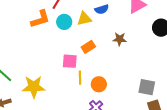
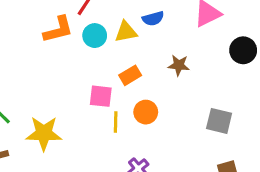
orange circle: (99, 84) -> (146, 112), moved
gray square: (147, 87) -> (219, 121), moved

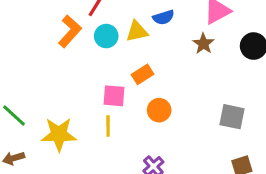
orange L-shape: (58, 30) -> (70, 31), turned -32
brown star: (179, 65) -> (203, 44), moved, turned 30
yellow line: (116, 122) -> (108, 126), moved

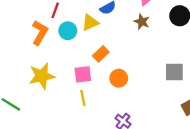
yellow star: (59, 134) -> (42, 76), moved

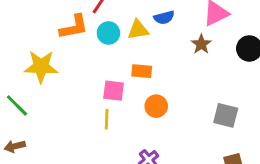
orange L-shape: (40, 33) -> (74, 27), turned 35
orange rectangle: (101, 54) -> (142, 71), turned 35
yellow star: (42, 76) -> (41, 67), moved

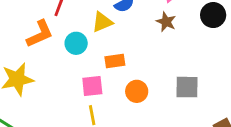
cyan circle: (108, 33) -> (76, 43), moved
gray square: (226, 115) -> (187, 87), moved

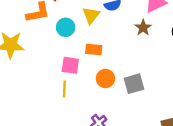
yellow triangle: (102, 22) -> (91, 15), turned -42
gray square: (187, 87) -> (134, 84), moved, turned -30

